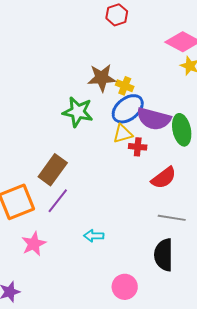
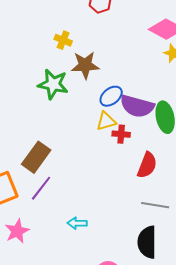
yellow cross: (125, 86) -> (63, 40), moved
blue ellipse: (128, 109) -> (111, 96), size x0.7
green star: (78, 112) -> (53, 84), moved
red semicircle: (164, 178) -> (147, 165), turned -32

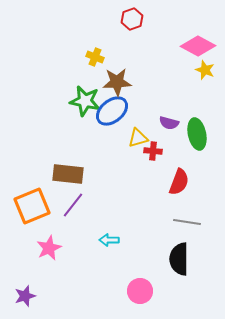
blue ellipse: (111, 96) -> (112, 111), moved, size x1.4
purple semicircle: (137, 106) -> (169, 123), size x0.6
brown rectangle: (36, 157) -> (68, 174), turned 60

